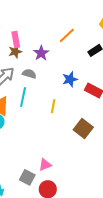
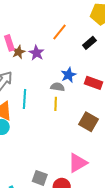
brown star: (15, 52) -> (18, 52), moved
gray semicircle: (29, 74) -> (58, 87), moved
pink triangle: (45, 165) -> (78, 163), moved, size x1.5

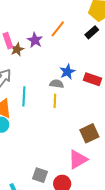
black rectangle: (89, 43) -> (92, 32), moved
purple star: (36, 53) -> (35, 40), moved
brown square: (89, 122) -> (89, 133), moved, turned 36

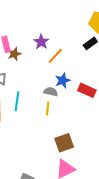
orange line: (58, 29) -> (55, 56), moved
purple star: (35, 40) -> (41, 42), moved
brown square: (89, 133) -> (64, 143), moved

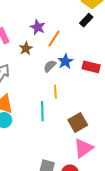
brown star: (14, 54) -> (26, 48), moved
gray semicircle: (51, 92) -> (50, 66), moved, turned -48
cyan line: (17, 101) -> (42, 111), moved

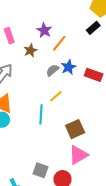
yellow line: (55, 92) -> (56, 96), turned 48

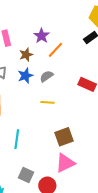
blue star: (69, 67) -> (25, 76), moved
yellow line: (56, 96) -> (48, 102), turned 40
cyan line: (41, 114) -> (17, 139), moved

